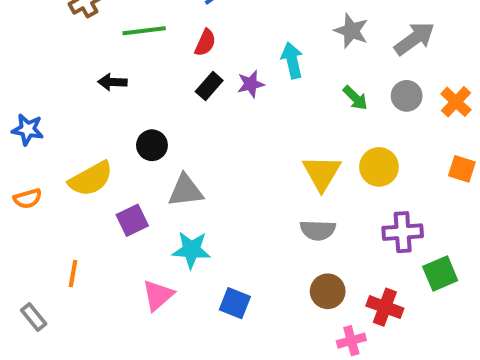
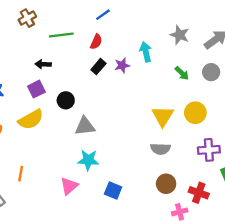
purple square: (132, 220) -> (36, 89), moved

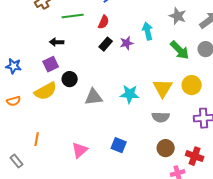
green arrow: (182, 73) -> (180, 50), size x1.5
black circle: (66, 100) -> (70, 79), moved
cyan star: (88, 160) -> (130, 94), moved
blue square: (113, 191) -> (119, 145), moved

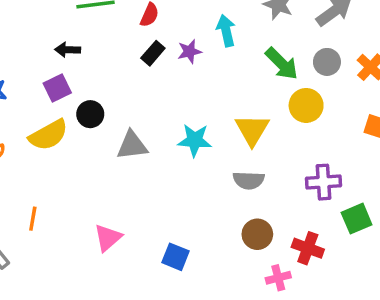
yellow circle: (192, 85) -> (306, 105), moved
blue square: (119, 145) -> (176, 257), moved

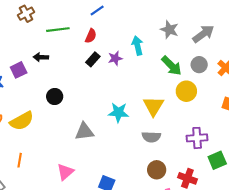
purple square: (57, 88) -> (19, 70), moved
yellow semicircle: (48, 135) -> (22, 121), moved
gray triangle: (132, 145) -> (84, 132), moved

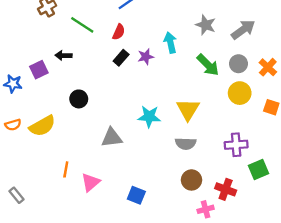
green line: (58, 30) -> (82, 25), turned 40
yellow circle: (186, 91) -> (240, 93), moved
orange line: (20, 160) -> (66, 169), moved

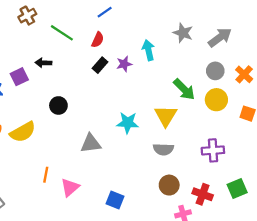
green arrow: (208, 65) -> (184, 89), moved
green square: (258, 169) -> (237, 189), moved

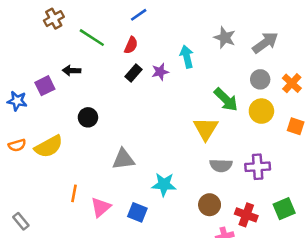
cyan star: (128, 123) -> (164, 184), moved
gray semicircle: (163, 149) -> (221, 165), moved
blue square: (115, 200) -> (137, 212), moved

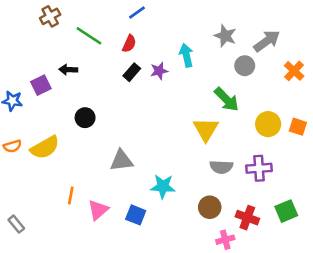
gray circle: (260, 79) -> (245, 66), moved
orange cross: (292, 83) -> (294, 71), moved
yellow circle: (261, 111) -> (268, 124), moved

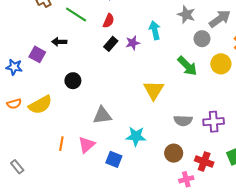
purple square: (41, 85) -> (37, 54), turned -35
yellow circle: (268, 124) -> (221, 64), moved
yellow triangle: (206, 129) -> (154, 90), moved
pink triangle: (98, 210) -> (87, 145), moved

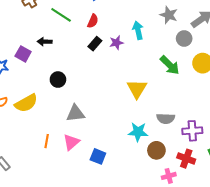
gray triangle: (102, 115) -> (75, 113), moved
purple cross: (214, 122) -> (192, 131), moved
cyan star: (136, 136) -> (138, 132), moved

